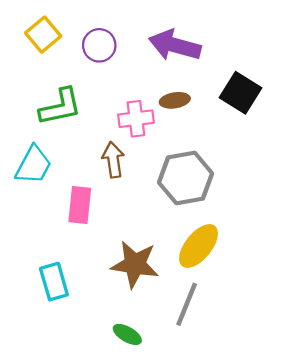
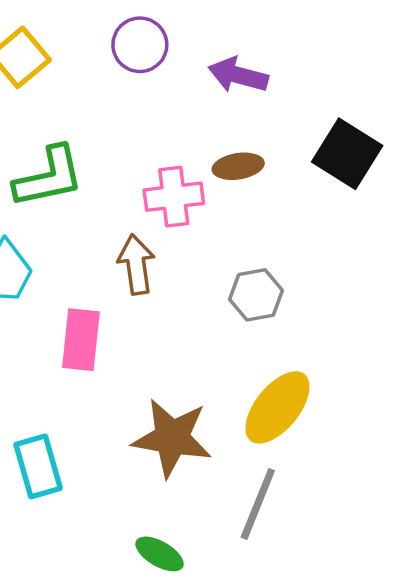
purple circle: (99, 45) -> (140, 45), moved
purple arrow: (175, 45) -> (238, 75), size x0.7
gray hexagon: (186, 178) -> (256, 295), size x0.6

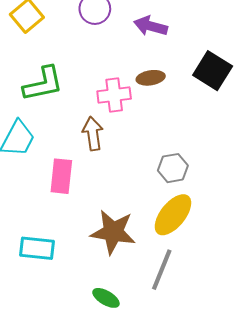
gray hexagon: (256, 295) -> (173, 168), moved
cyan rectangle: (38, 466) -> (37, 248), turned -68

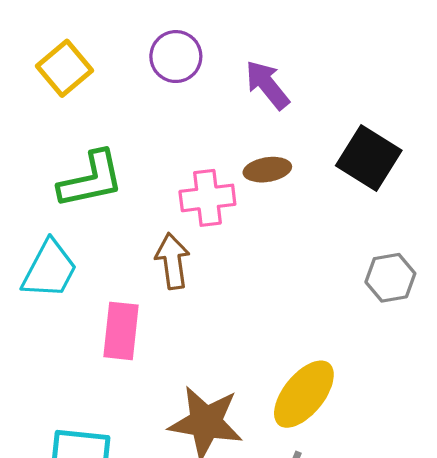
purple arrow: (151, 26) -> (267, 85), turned 36
gray hexagon: (173, 168) -> (390, 278), moved

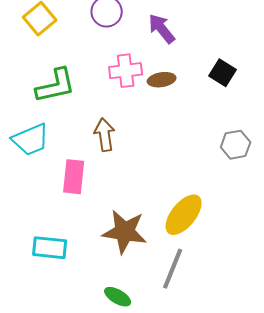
black square: (369, 158) -> (223, 73), size x0.7
pink cross: (207, 198) -> (126, 71), moved
cyan trapezoid: (49, 269) -> (31, 140), turned 39

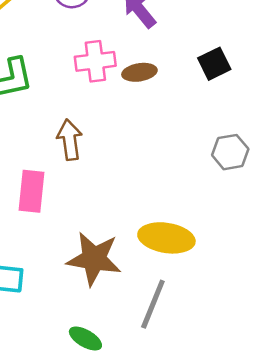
black square: (223, 73) -> (214, 64), turned 32
yellow ellipse: (184, 215) -> (166, 238), turned 60

